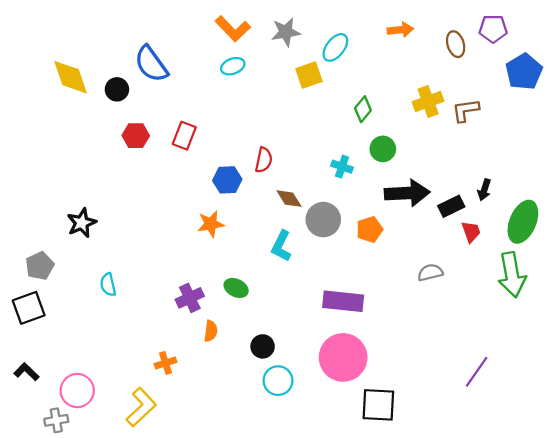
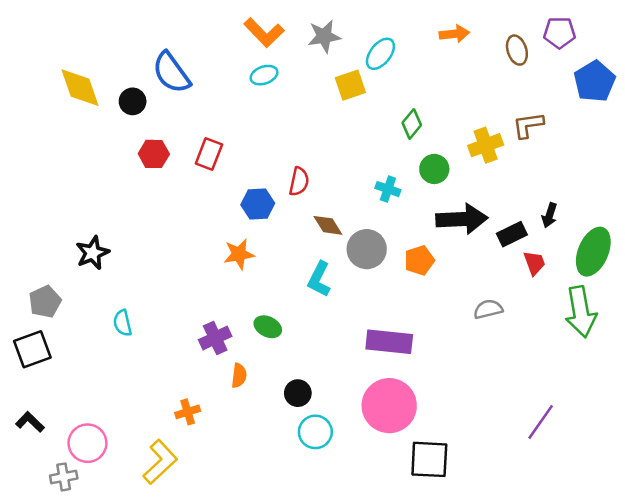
yellow cross: (428, 101) -> (486, 145), moved

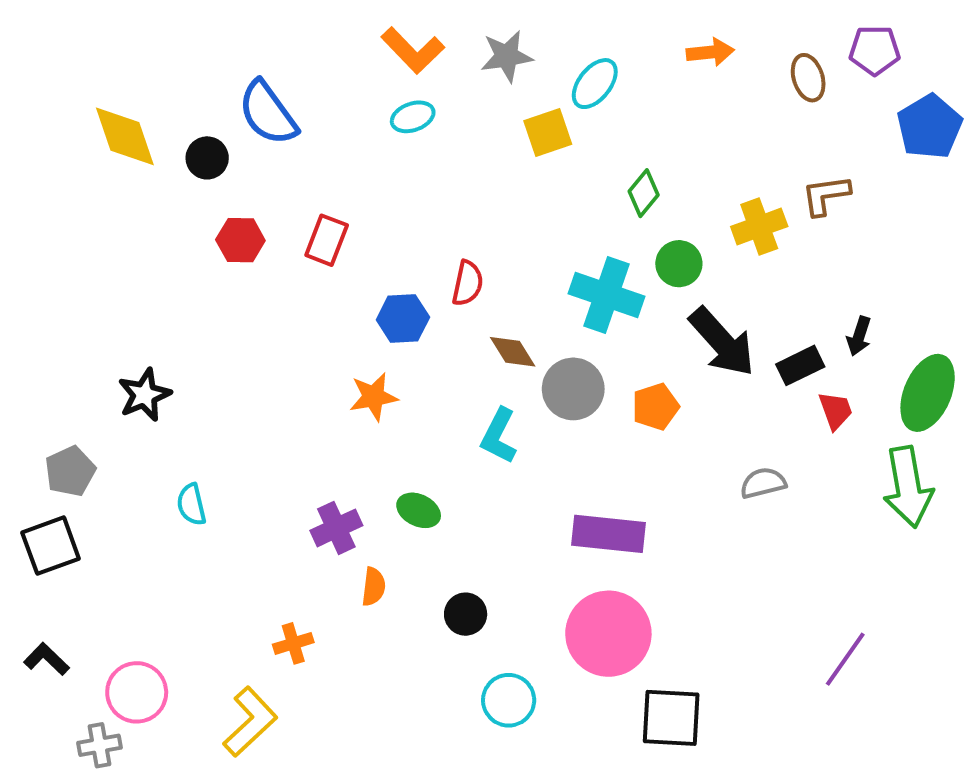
cyan cross: (388, 189) -> (606, 295), size x1.8
black arrow: (462, 219) -> (722, 342), turned 51
cyan circle: (315, 432) -> (509, 700), moved

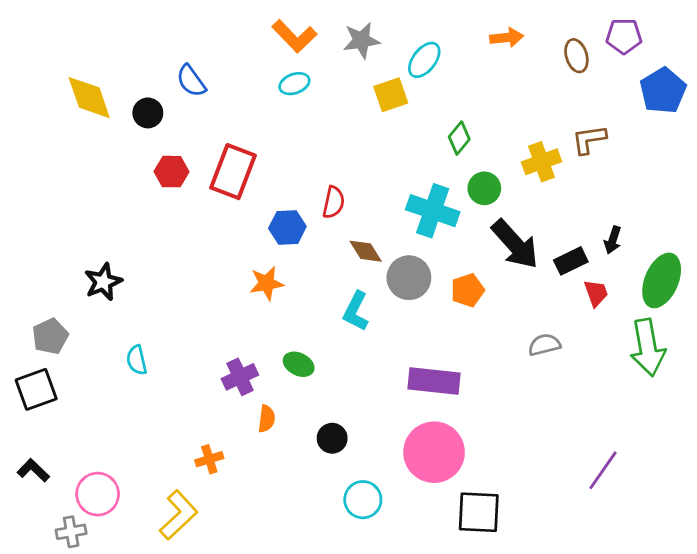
blue semicircle: (268, 113) -> (191, 81), size x0.7
red rectangle: (327, 240) -> (233, 172), size x1.5

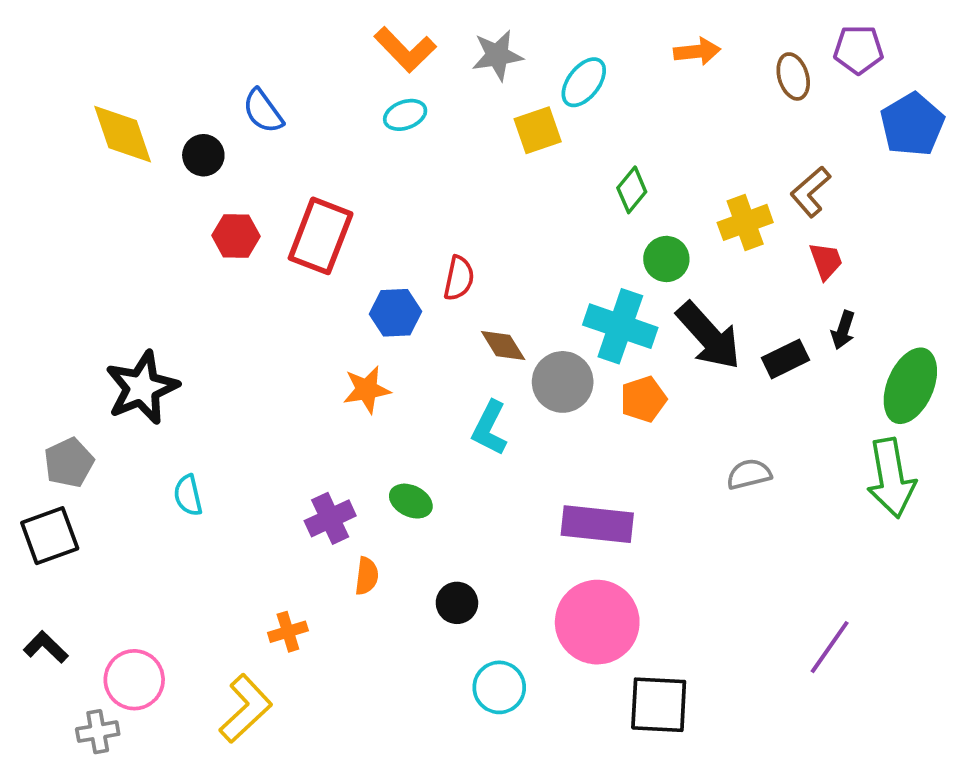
brown L-shape: (589, 139) -> (810, 192), turned -33
cyan cross: (433, 211) -> (620, 326), moved
black star: (103, 282) -> (142, 388), size x1.4
red trapezoid: (596, 293) -> (826, 261), moved

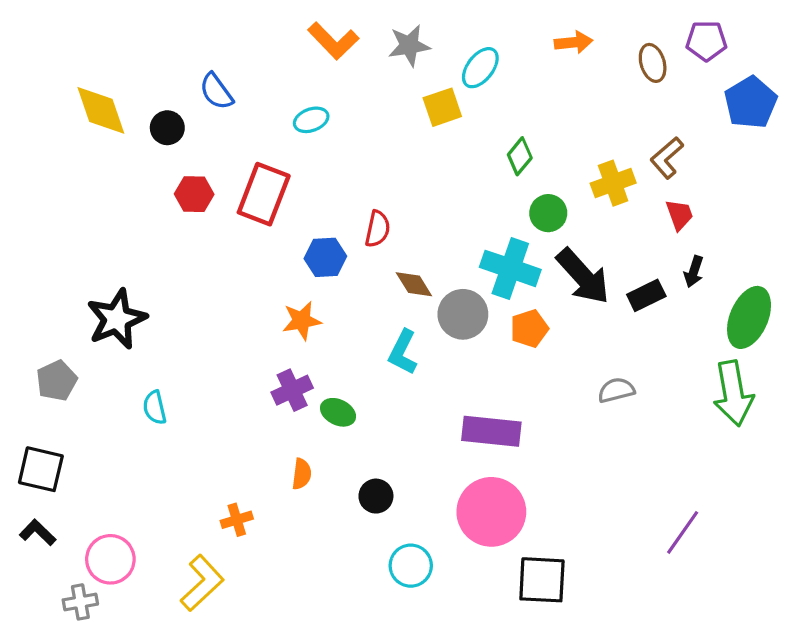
cyan ellipse: (405, 115) -> (311, 120), moved
purple cross: (330, 518) -> (292, 390), moved
black square: (50, 536) -> (41, 469), moved, turned 33

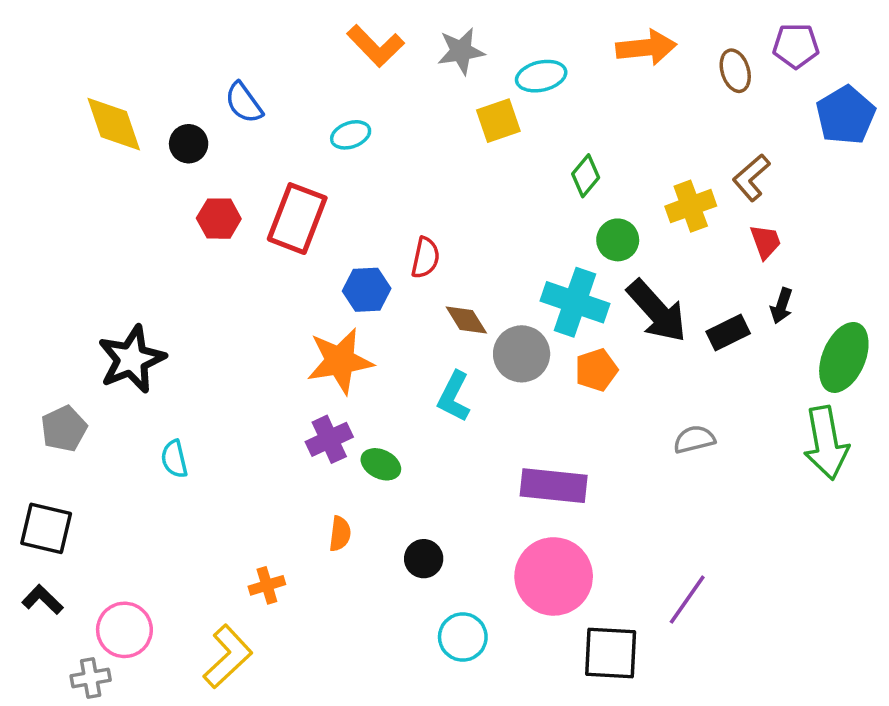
orange arrow: (574, 42) -> (646, 48), size x1.4
cyan ellipse: (480, 68) -> (541, 76), turned 39
orange star: (302, 321) -> (340, 361), size x1.5
purple line: (683, 532) -> (687, 600), moved

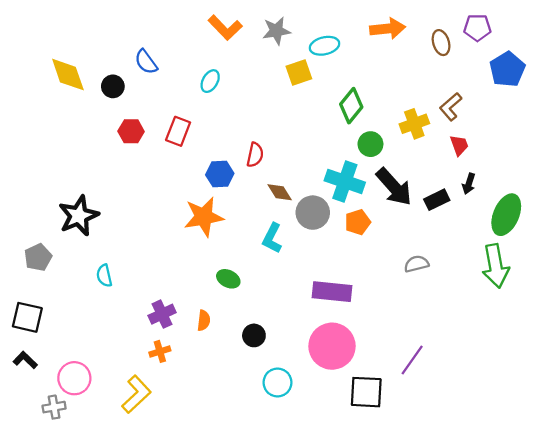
cyan ellipse: (351, 135) -> (210, 81), turned -40
green diamond: (586, 176) -> (351, 106), size x1.4
red rectangle: (297, 219) -> (178, 131), size x0.7
purple cross: (329, 439) -> (162, 314), moved

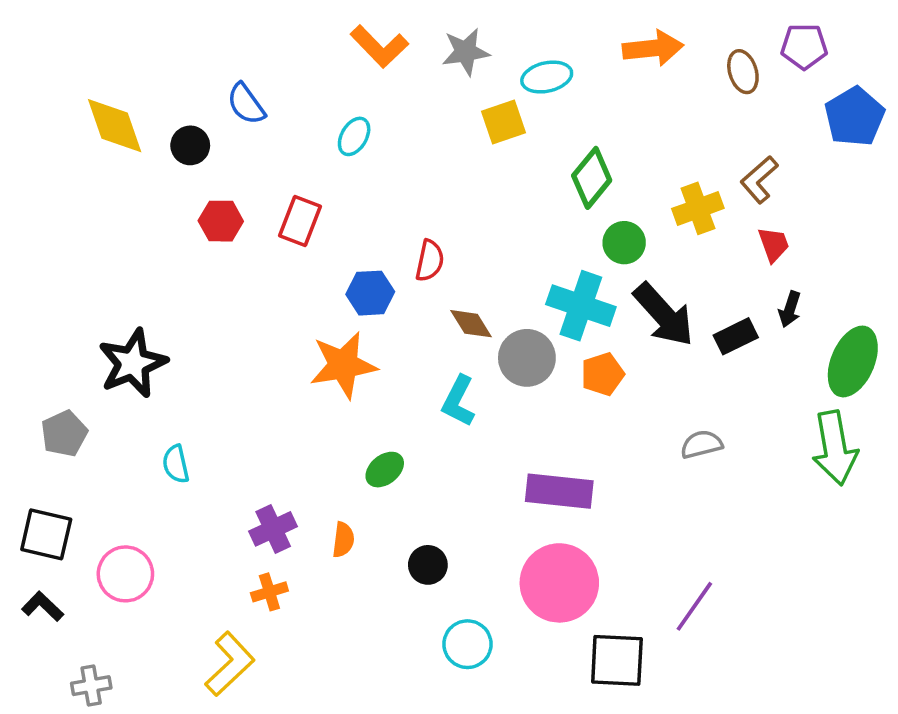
green ellipse: (228, 279) -> (385, 470), turned -65
pink circle: (74, 378) -> (125, 574), moved

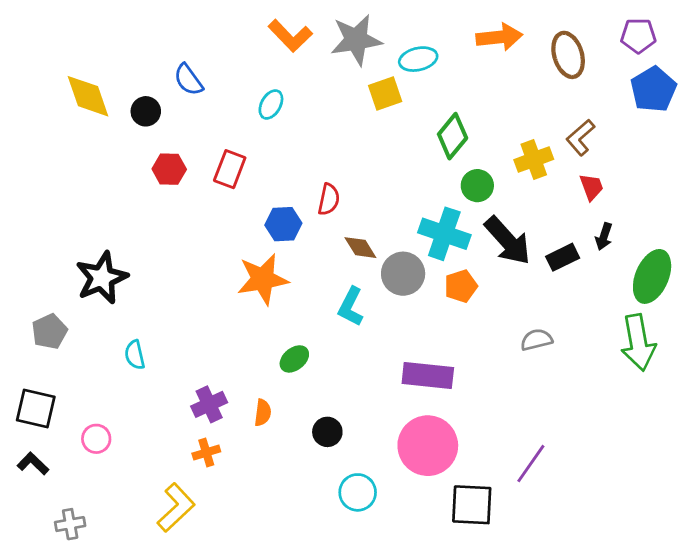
purple pentagon: (804, 46) -> (638, 36), moved
gray star: (466, 52) -> (356, 40), size x1.4
brown ellipse: (743, 72) -> (568, 55), size x1.4
pink circle: (125, 574) -> (96, 439), size x0.7

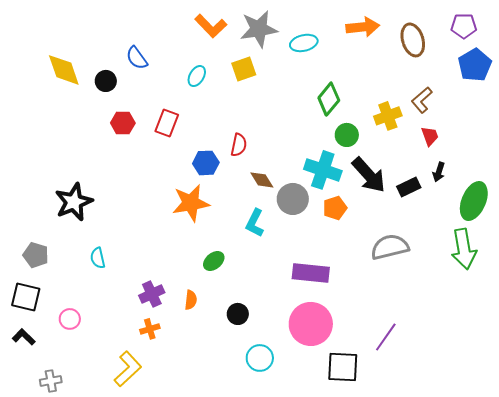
yellow square: (385, 93) -> (244, 69), moved
gray pentagon: (49, 331) -> (36, 255), moved, turned -30
gray semicircle: (536, 340) -> (390, 247), size x1.6

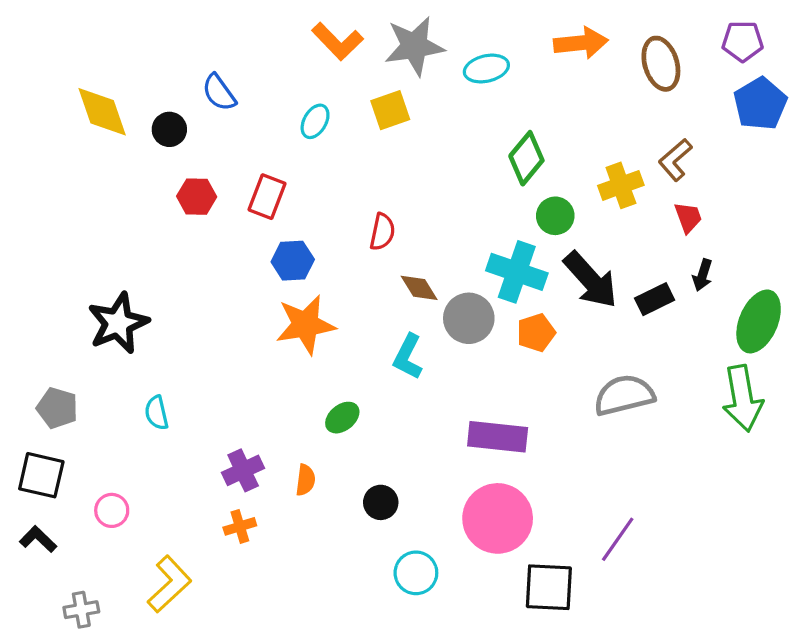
blue hexagon: (206, 163) -> (293, 261), moved
yellow L-shape: (128, 369) -> (169, 584), moved

